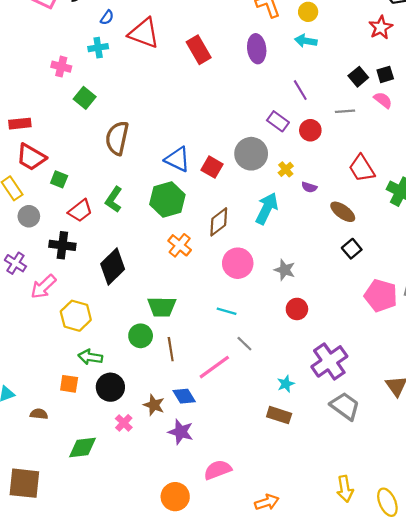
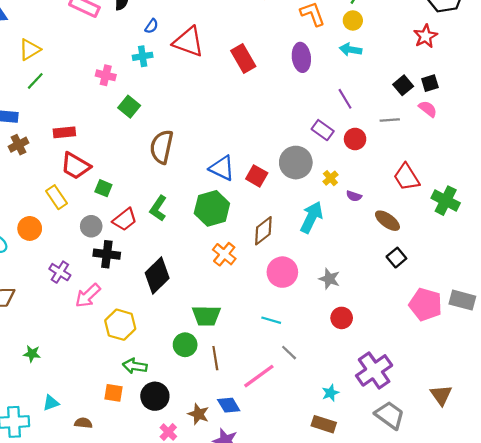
gray circle: (29, 216) -> (91, 226), moved

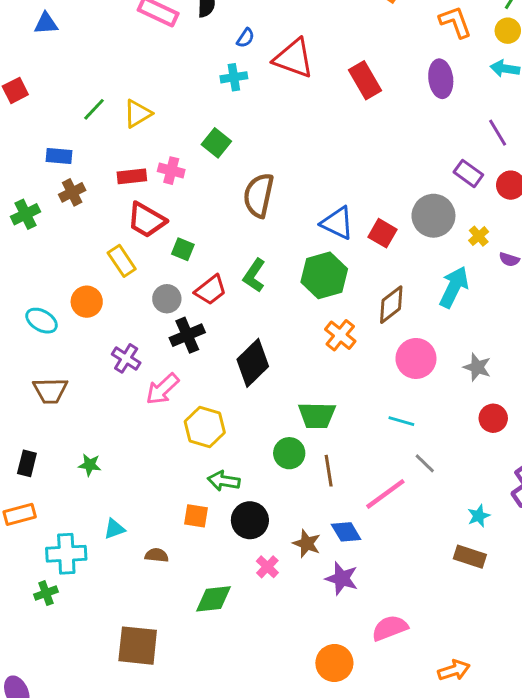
yellow triangle: (30, 50) -> (138, 114), moved
pink cross: (106, 75) -> (171, 171), moved
black cross: (107, 254) -> (187, 335), turned -30

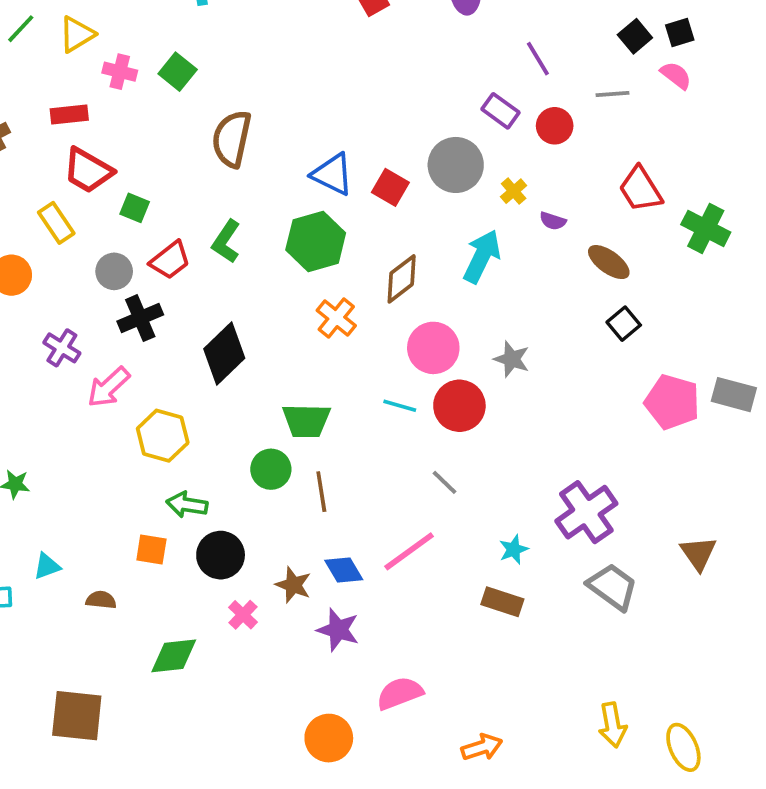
pink cross: (171, 171) -> (120, 72), moved
red circle: (493, 418) -> (459, 406), moved, size x1.4
cyan line: (401, 421) -> (400, 406), moved
pink line: (385, 494) -> (409, 551), moved

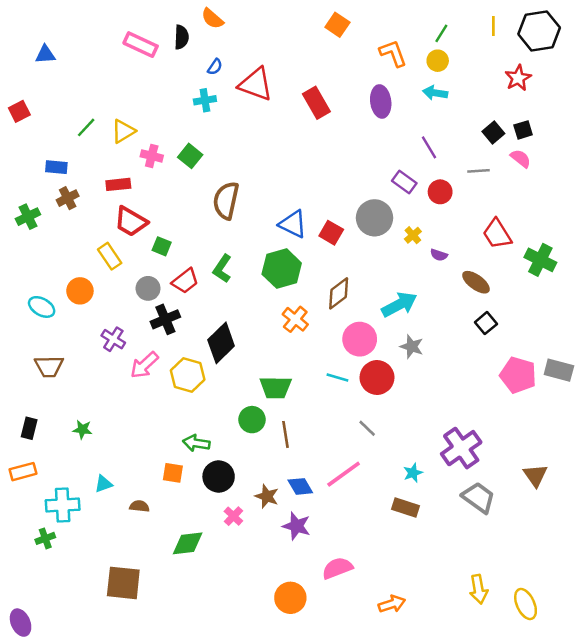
cyan arrow: (482, 256) -> (399, 304), moved, turned 36
yellow hexagon: (163, 436) -> (188, 375), moved

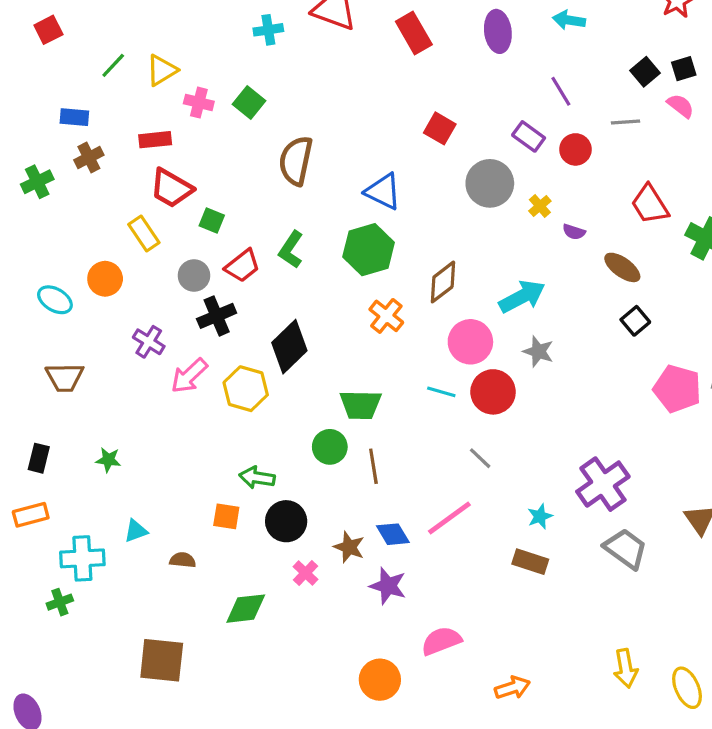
red square: (19, 111) -> (48, 30), moved
red square: (331, 233) -> (440, 128), moved

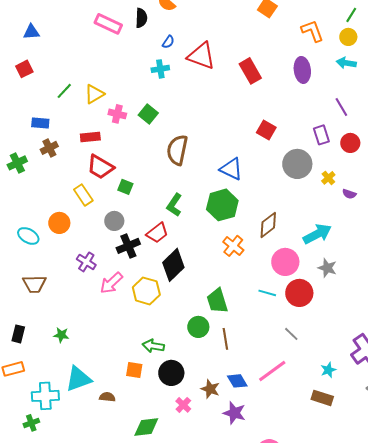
purple rectangle: (529, 136) -> (321, 135), turned 36
red trapezoid: (242, 266) -> (157, 233), moved
green trapezoid: (360, 405) -> (217, 301), turned 72
cyan triangle: (136, 531) -> (78, 379), size x1.8

